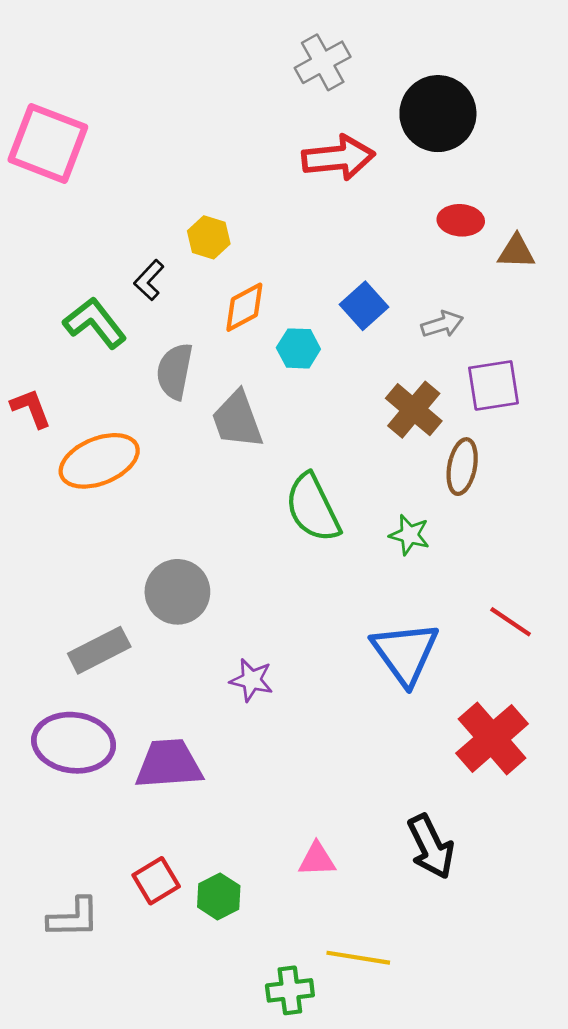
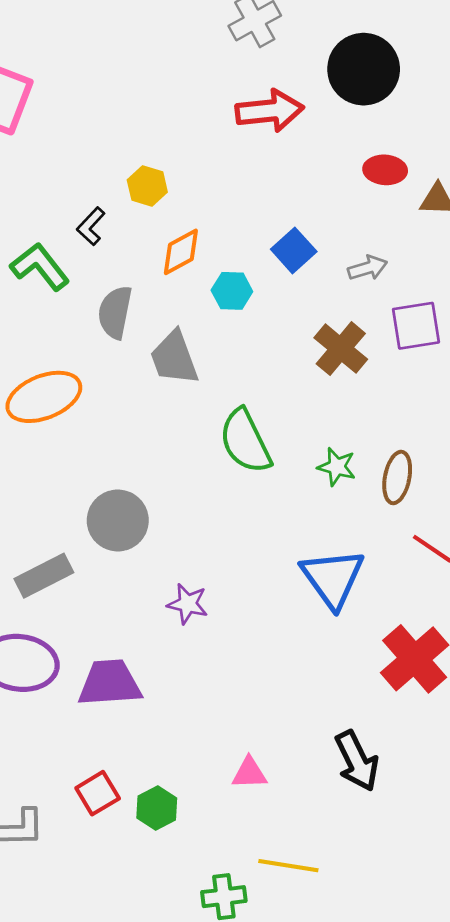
brown ellipse: (462, 467) -> (397, 477), moved

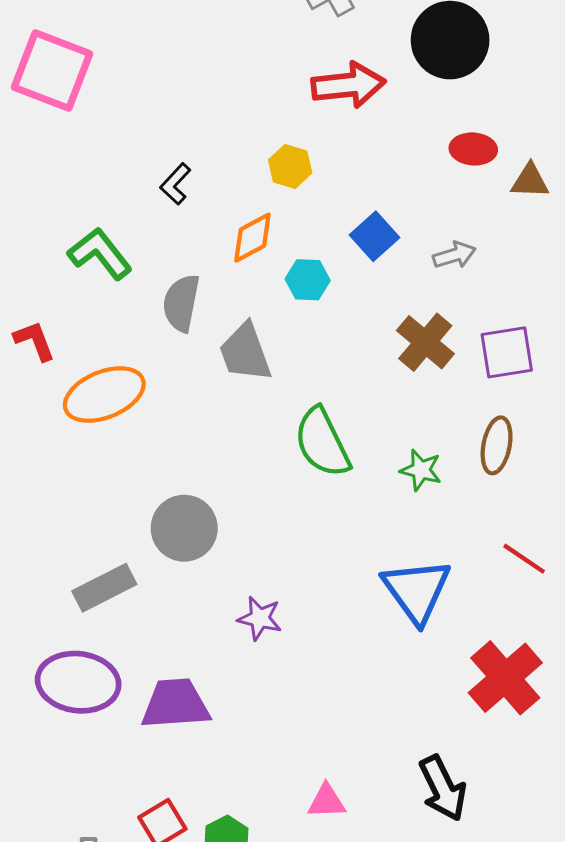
yellow hexagon: (147, 186) -> (290, 166), moved
black L-shape: (91, 226) -> (175, 184), moved
purple square: (416, 326) -> (507, 352), moved
brown ellipse: (397, 477) -> (497, 445), moved

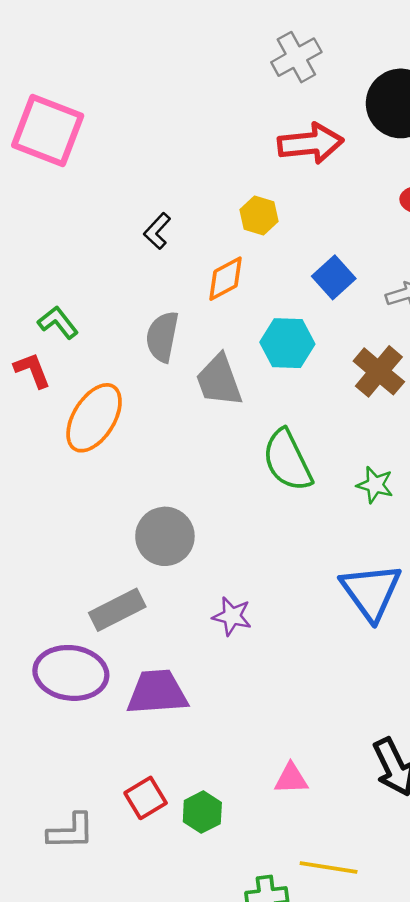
green L-shape: (100, 254) -> (58, 322), moved, size x0.7
cyan hexagon: (308, 280) -> (287, 343), moved, size x1.4
orange ellipse: (104, 395) -> (94, 418), turned -36
gray rectangle: (104, 588) -> (117, 610), moved

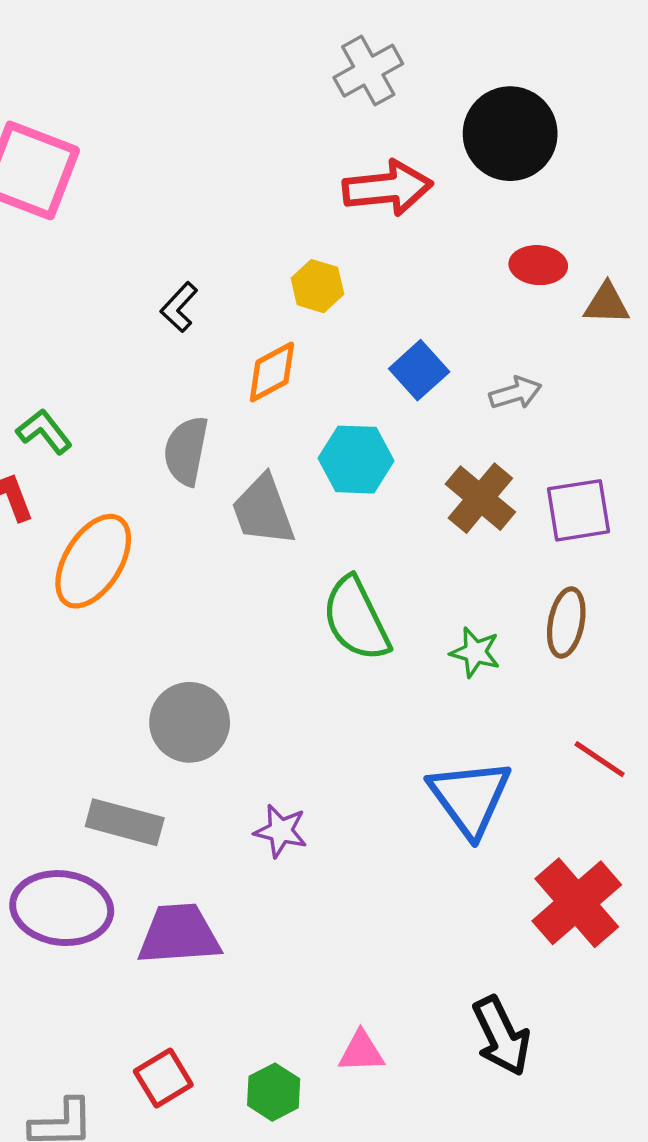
gray rectangle: (117, 610) -> (125, 822), turned 42
green hexagon: (202, 812) -> (274, 1092), moved

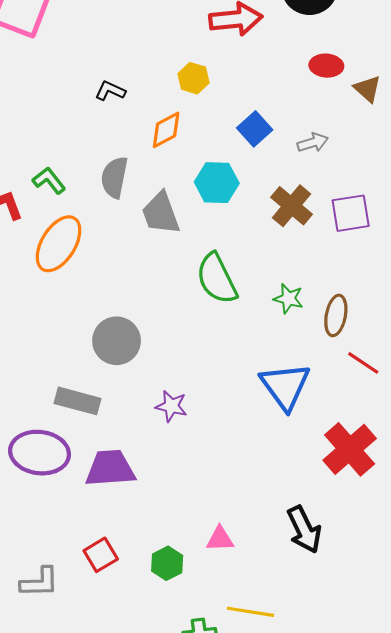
brown triangle: (607, 304) -> (367, 89), turned 40
black L-shape: (179, 307) -> (110, 91), turned 72
green L-shape: (44, 432) -> (49, 181), moved
brown ellipse: (566, 622) -> (336, 315), moved

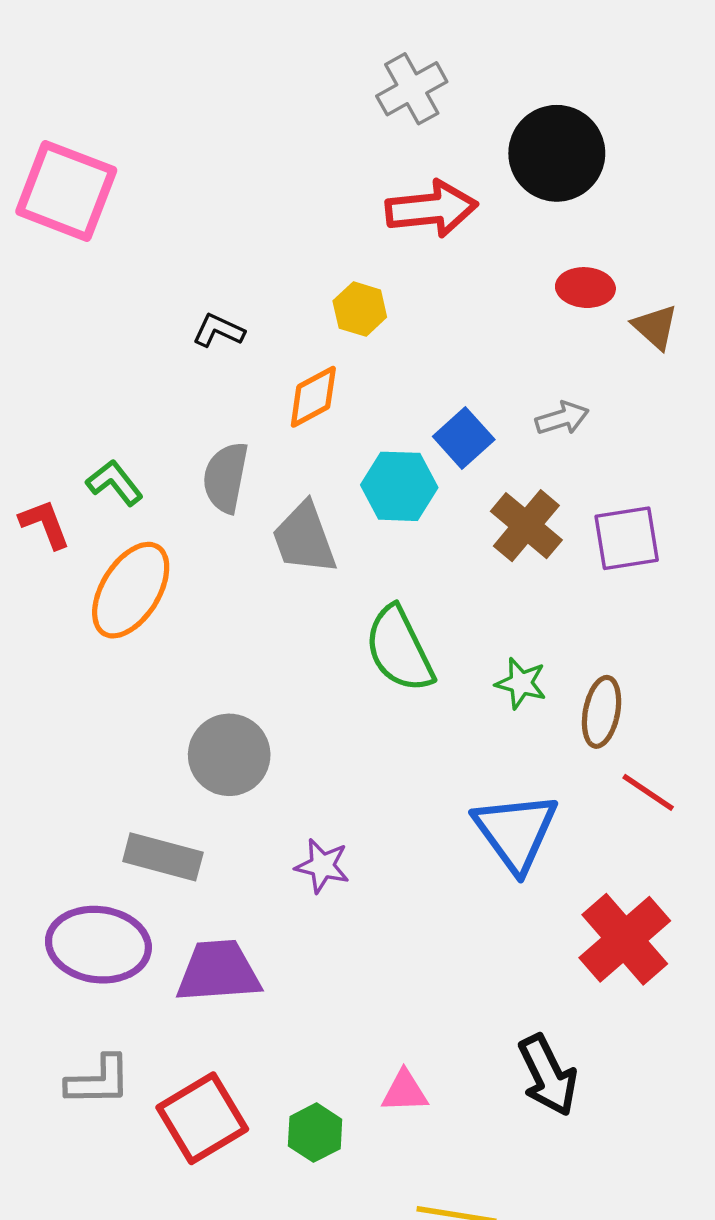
blue square: (255, 129) -> (464, 438), moved
red square: (101, 555) -> (202, 1118), size x1.5
gray L-shape: (40, 582) -> (98, 1081), moved

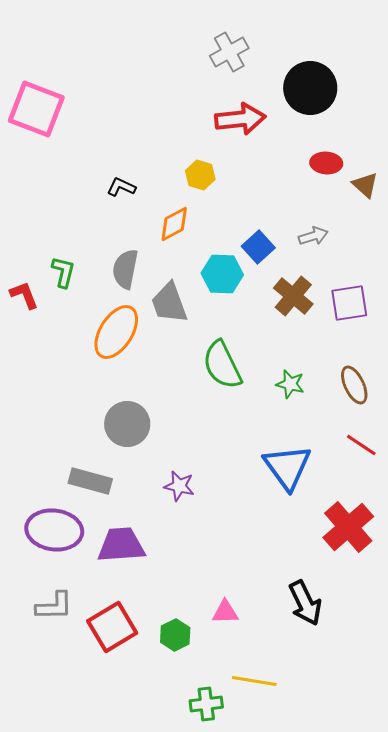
green L-shape: (115, 483) -> (63, 272), turned 52
orange ellipse: (131, 590) -> (116, 332), moved
brown ellipse: (602, 712) -> (354, 385), moved, turned -36

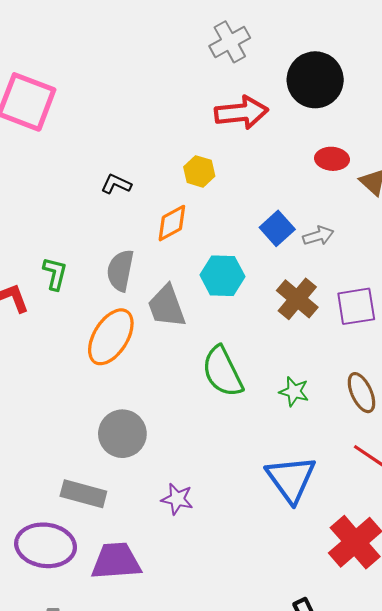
blue square: (258, 247) -> (277, 228), moved

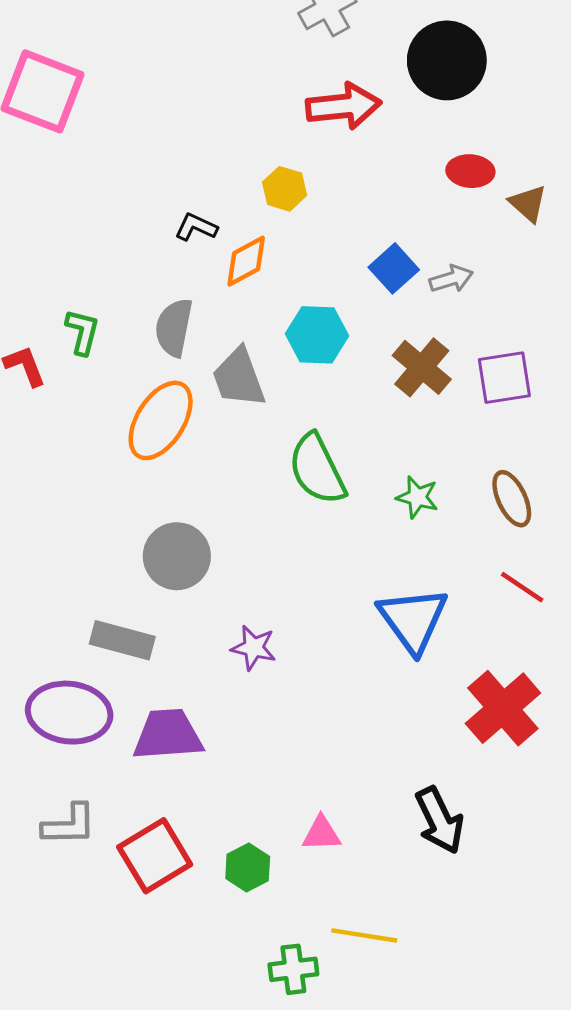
black L-shape: (116, 184) -> (196, 227), moved

